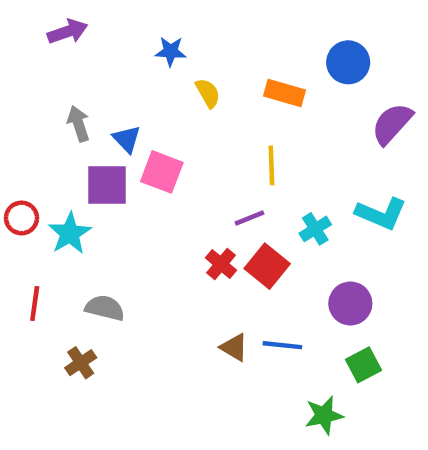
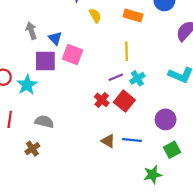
cyan cross: (315, 229) -> (137, 78), moved

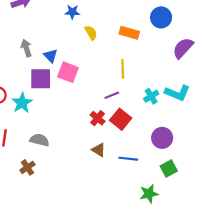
cyan cross: (137, 78) -> (151, 96), moved
brown triangle: (108, 141) -> (99, 150), moved

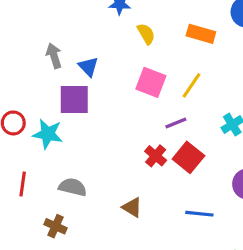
yellow line: (123, 69) -> (192, 85), turned 36
pink square: (68, 72) -> (151, 82), moved
cyan star: (22, 103) -> (48, 134), turned -30
brown triangle: (99, 150) -> (132, 207), moved
brown cross: (27, 167) -> (55, 226), turned -32

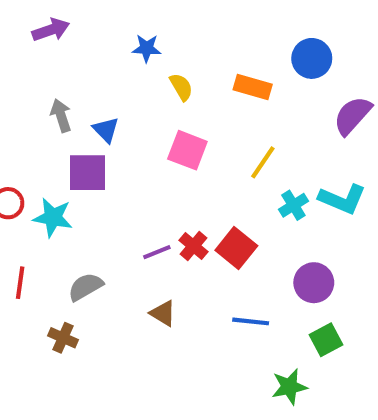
yellow line: (192, 85) -> (263, 162), moved
purple line: (176, 123) -> (157, 252), moved
gray semicircle: (73, 187) -> (85, 287), turned -44

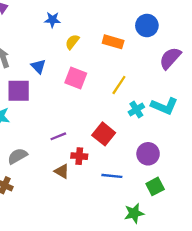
yellow semicircle: (181, 87) -> (72, 42), turned -112
blue triangle: (106, 130) -> (38, 66), moved
red cross: (194, 246) -> (79, 156), moved, turned -35

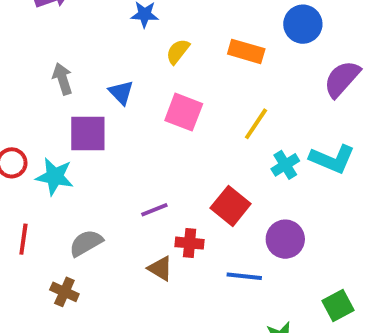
purple circle: (148, 154) -> (285, 239), moved
green square: (155, 186) -> (338, 306), moved

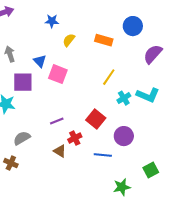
pink square: (184, 112) -> (58, 74), moved
red cross: (190, 243) -> (75, 138), turned -32

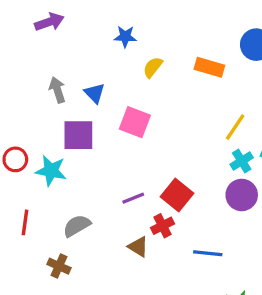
blue triangle: (40, 61) -> (95, 93), moved
yellow line: (109, 77) -> (235, 127), moved
red square: (96, 119) -> (177, 195), moved
purple circle: (124, 136) -> (242, 195), moved

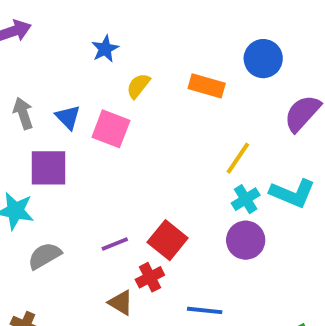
blue star: (125, 37) -> (105, 49), turned -30
pink square: (135, 122) -> (111, 129), moved
gray semicircle: (77, 226) -> (45, 256), moved

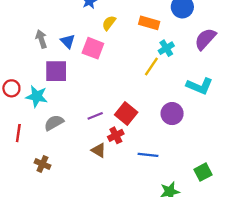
yellow line: (238, 158) -> (151, 67), moved
cyan cross: (246, 199) -> (166, 48), moved

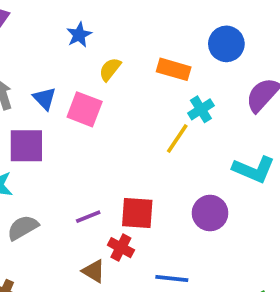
red square: (126, 114) -> (137, 213), turned -35
red cross: (116, 135) -> (121, 248), turned -35

